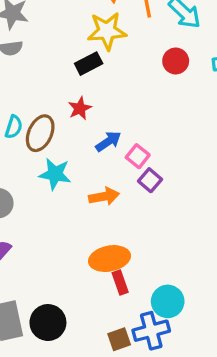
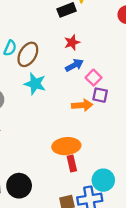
red star: (80, 108) -> (72, 42), moved
purple square: (150, 180) -> (100, 95), turned -35
orange arrow: (104, 196) -> (82, 105), moved

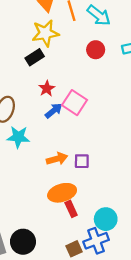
pink square: (94, 78) -> (74, 103), moved, size x1.5
purple square: (100, 95) -> (82, 161), moved
orange arrow: (82, 105) -> (57, 159), moved

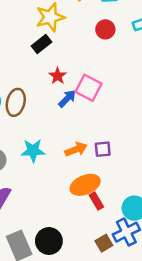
cyan star: (18, 137) -> (33, 151), moved

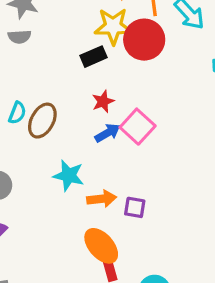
red circle: (105, 29) -> (144, 40), moved, size x1.6
cyan star: (33, 151) -> (69, 176), moved
orange ellipse: (85, 185) -> (101, 246), turned 56

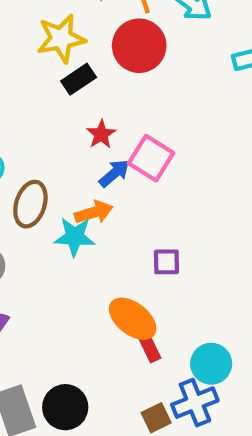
yellow star: (113, 26) -> (61, 38), moved
brown ellipse: (42, 121) -> (30, 204), moved
orange arrow: (102, 199) -> (94, 212), moved

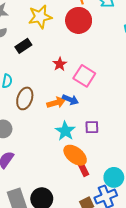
black rectangle: (79, 79) -> (23, 46), moved
blue arrow: (114, 173) -> (70, 100), moved, turned 63
cyan star: (75, 237) -> (65, 131), moved, turned 30

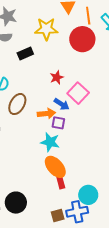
blue arrow: (70, 100) -> (62, 104), moved
purple square: (92, 127) -> (58, 123), moved
cyan star: (65, 131) -> (50, 142), turned -30

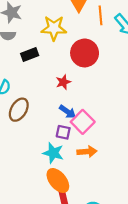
red circle: (82, 39) -> (85, 53), moved
pink square: (78, 93) -> (83, 122), moved
orange arrow: (46, 113) -> (87, 152), moved

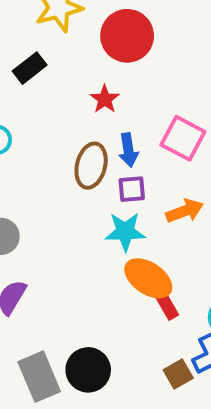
brown ellipse: (19, 110) -> (91, 166), moved
blue arrow: (68, 112) -> (128, 150), turned 63
pink square: (83, 122) -> (183, 138), moved

